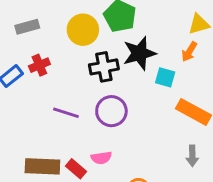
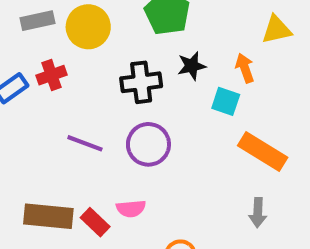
yellow circle: (83, 30) -> (88, 27), moved
orange arrow: (189, 52) -> (245, 68), moved, turned 126
black star: (139, 53) -> (192, 66), size x0.6

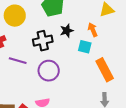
purple line: (85, 143) -> (18, 61), moved
orange rectangle: (263, 152) -> (105, 70), turned 35

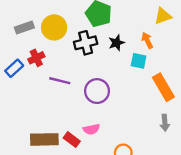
black cross: (43, 41) -> (86, 43), moved

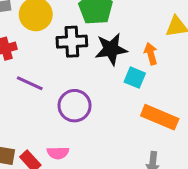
black star: (116, 43) -> (111, 49), size x1.5
orange rectangle: (163, 87) -> (160, 117), turned -48

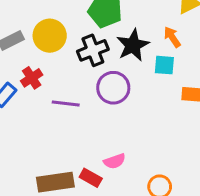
purple circle: (75, 106) -> (113, 88), moved

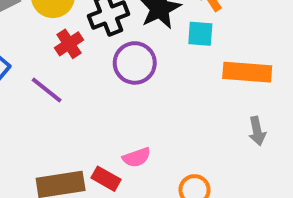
red cross: (32, 78) -> (69, 44), moved
purple line: (66, 104) -> (47, 90), moved, turned 32

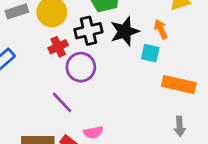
purple circle: (135, 63) -> (81, 67), moved
purple line: (47, 90) -> (62, 102), moved

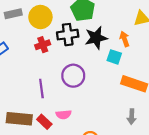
purple circle: (81, 67) -> (73, 76), moved
purple line: (62, 102) -> (41, 89), turned 30

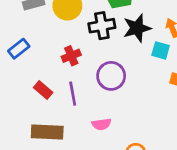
red cross: (43, 45) -> (71, 56), moved
red rectangle: (44, 122) -> (43, 90), moved

